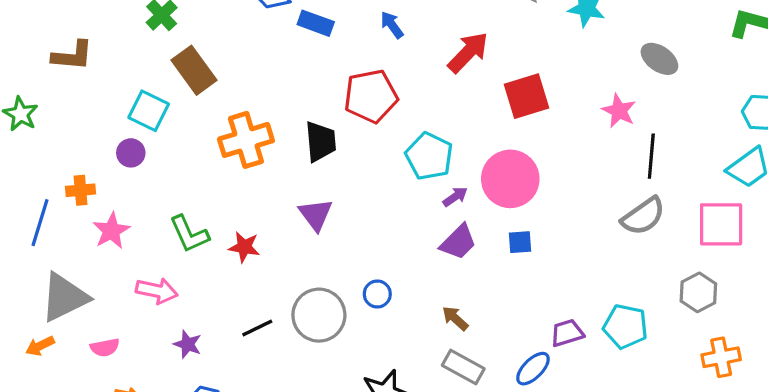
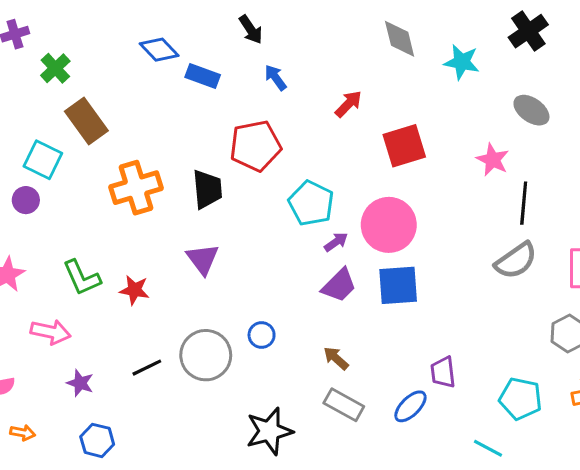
red arrow: (468, 52) -> (348, 104), size x0.7
blue square: (520, 242) -> (398, 285), size x1.8
cyan pentagon: (625, 326) -> (521, 399), moved
purple trapezoid: (567, 333) -> (443, 372), turned -80

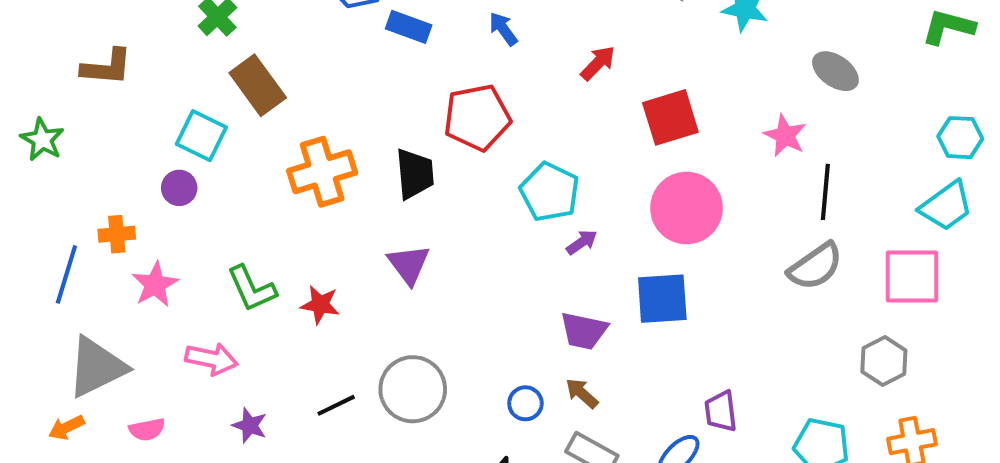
pink circle: (389, 225) -> (687, 208), moved
purple trapezoid: (339, 285) -> (584, 331), moved, turned 57
blue circle: (262, 335) -> (525, 403), moved

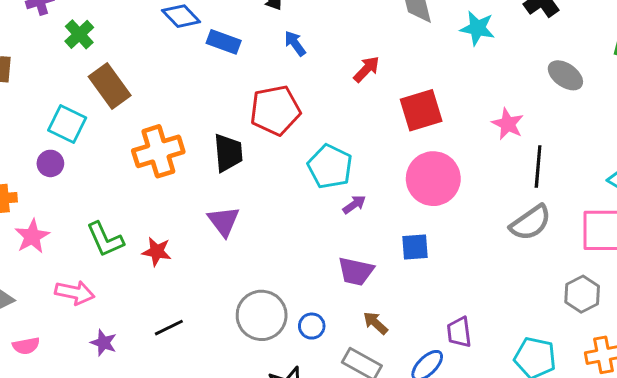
gray ellipse: (835, 71) -> (565, 75), moved
blue square: (662, 299) -> (415, 247), size x0.7
gray circle: (413, 389) -> (262, 315), moved
brown arrow: (582, 393) -> (376, 323), moved

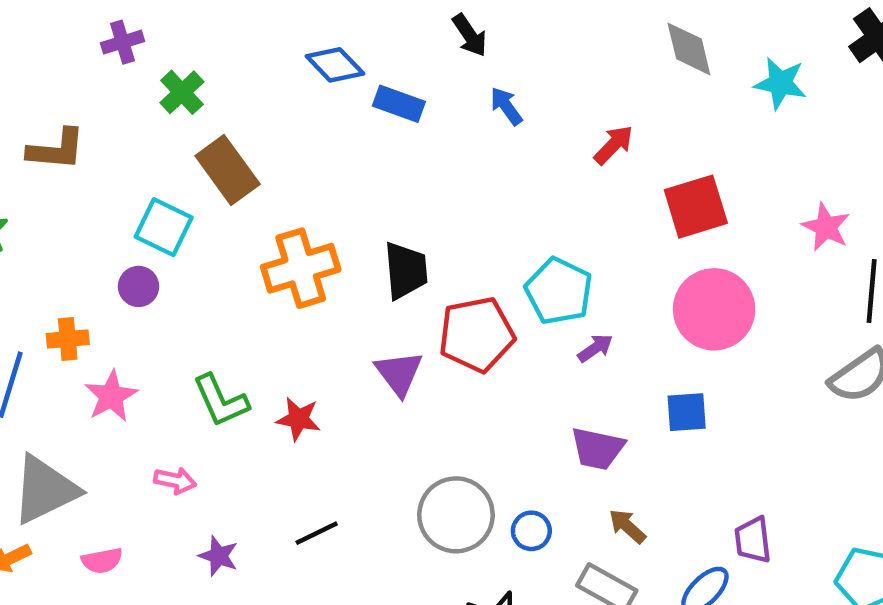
red pentagon: (275, 110) -> (477, 334), moved
pink arrow: (75, 293) -> (175, 481), size x0.7

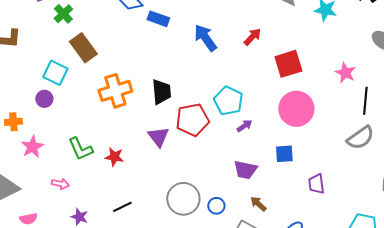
blue arrow: (506, 106) -> (205, 38), moved, size x1.6
purple trapezoid: (753, 540) -> (316, 184), moved

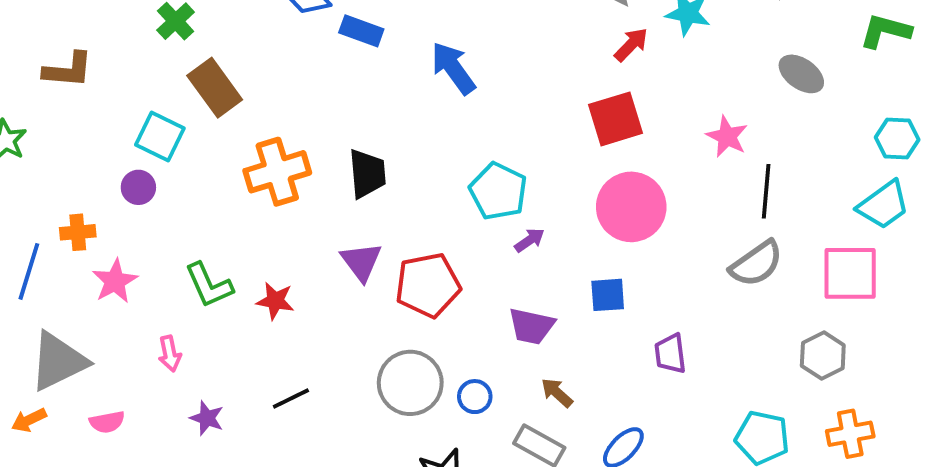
red arrow: (252, 37) -> (631, 45), moved
red pentagon: (192, 120) -> (428, 285), moved
pink arrow: (60, 184) -> (170, 354), turned 66

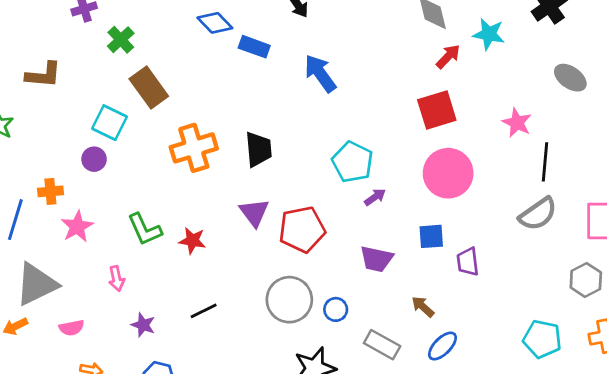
purple trapezoid: (670, 354) -> (468, 262), moved
brown arrow: (557, 393) -> (423, 307), moved

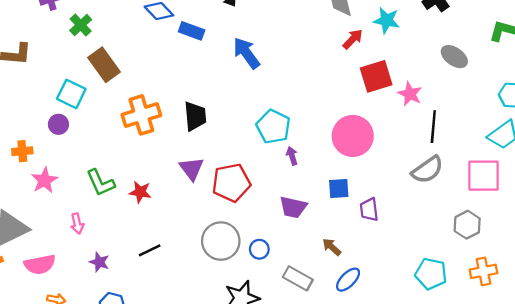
red square: (437, 110) -> (376, 76), moved
purple arrow: (375, 197) -> (292, 156), turned -72
pink semicircle: (72, 328) -> (40, 264), size x1.5

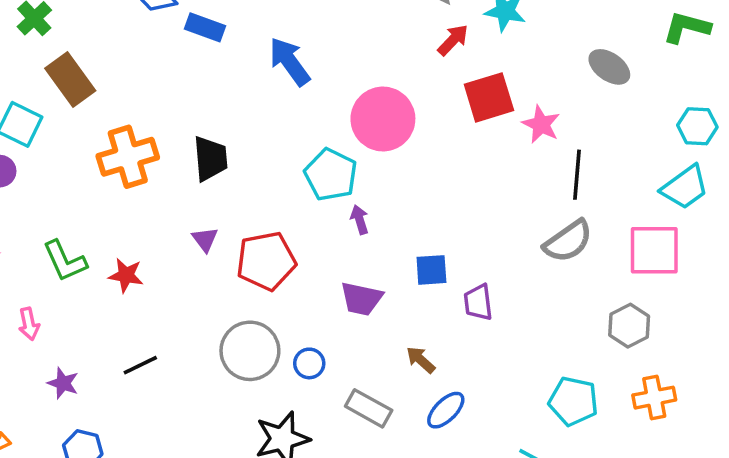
pink circle: (353, 136) -> (383, 119), moved
purple triangle: (192, 169) -> (205, 239), size x0.7

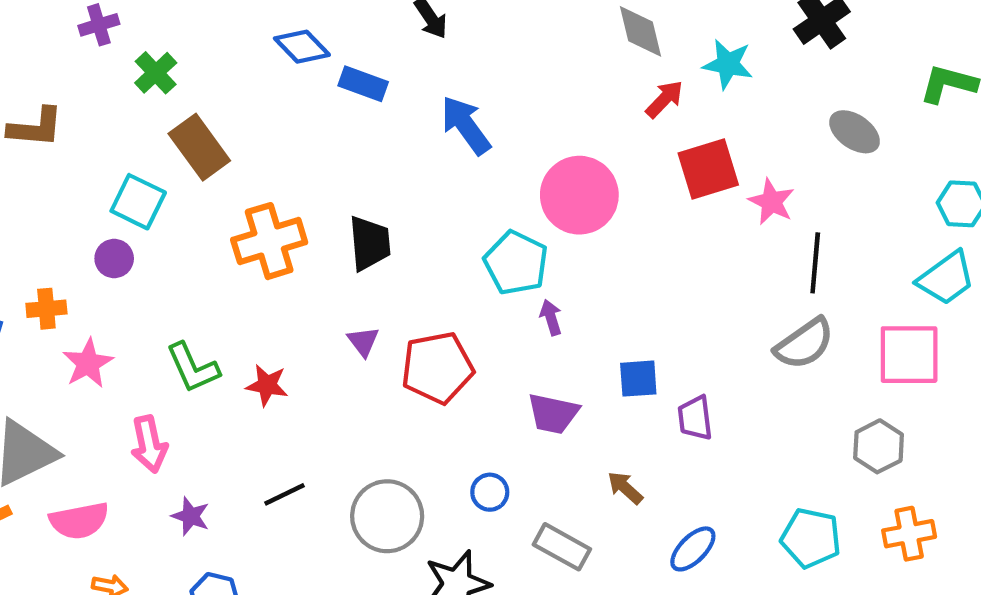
pink arrow: (29, 324) -> (149, 444), size x1.4
gray circle: (250, 351) -> (387, 516), moved
blue ellipse: (446, 410) -> (693, 549), moved

